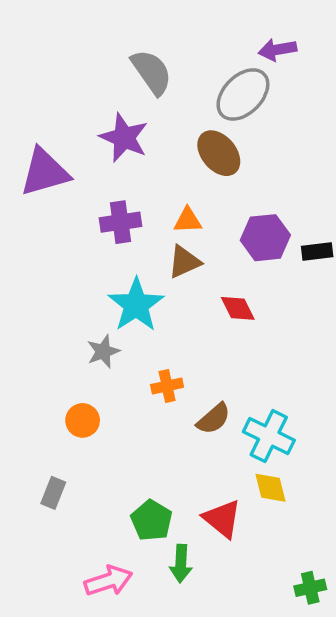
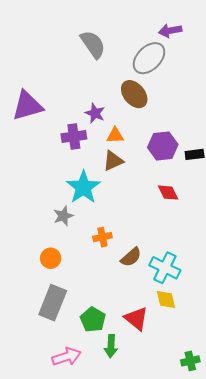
purple star: (124, 138) -> (95, 113), moved, size x0.7
red diamond: (238, 308) -> (168, 193), moved
gray rectangle: (53, 493) -> (53, 303), moved, size x1.8

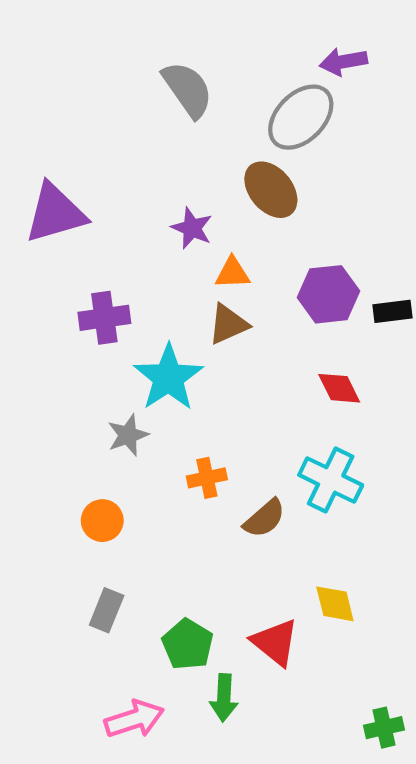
purple cross: (74, 136) -> (104, 318), moved
cyan cross: (165, 268) -> (331, 480), moved
gray rectangle: (53, 303) -> (107, 610), size x0.6

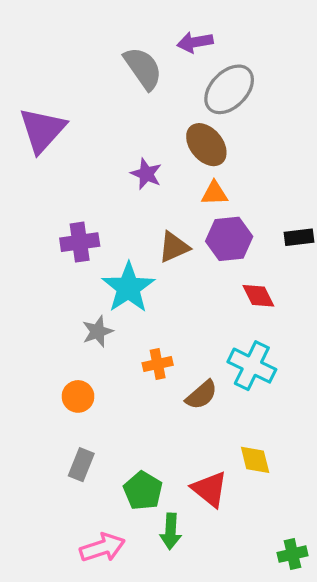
purple arrow: (343, 62) -> (195, 42), moved
purple triangle: (55, 213) -> (42, 130), moved, turned -32
orange triangle: (232, 273) -> (214, 193), moved
purple hexagon: (329, 294) -> (229, 239), moved

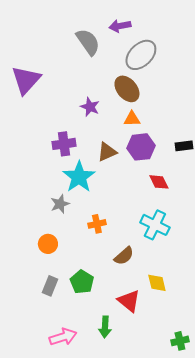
purple cross: (80, 242) -> (64, 144), moved
brown semicircle: (201, 395) -> (124, 256), moved
green pentagon: (143, 491) -> (82, 282), moved

